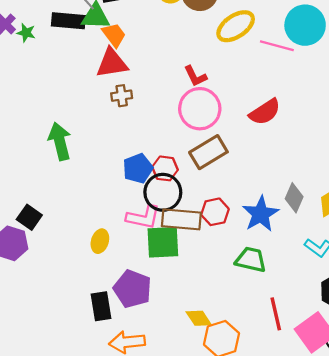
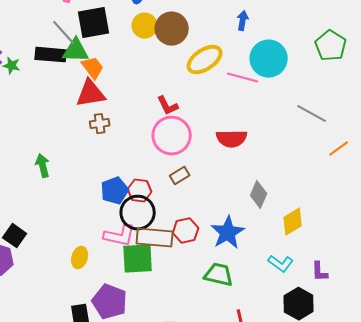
red semicircle: (265, 112) -> (232, 139), turned 32
green arrow: (60, 141) -> (43, 166), size x0.7
brown rectangle: (208, 152) -> (180, 176), size x0.6
gray diamond: (294, 198) -> (259, 195), moved

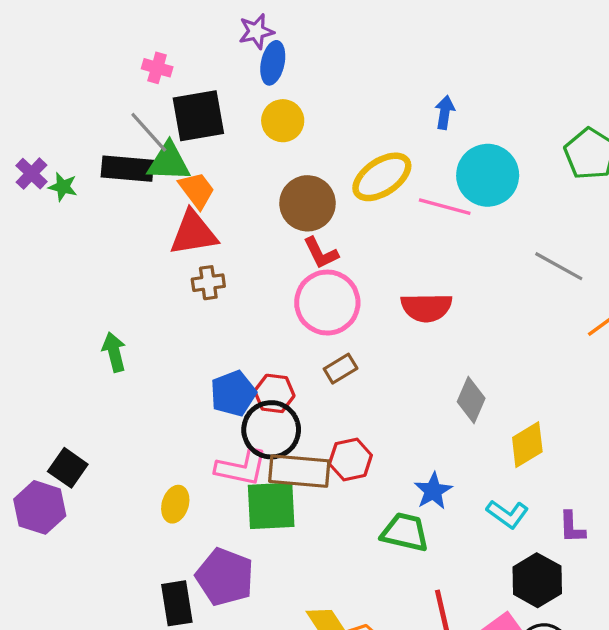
brown circle: (172, 29) -> (307, 203), moved
blue star: (228, 233) -> (433, 491), moved, size x0.7

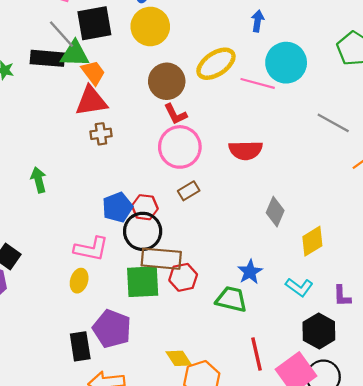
yellow circle: (283, 121) -> (150, 27), size x1.4
red hexagon: (350, 460) -> (183, 277), moved
pink L-shape: (241, 468) -> (91, 249), moved

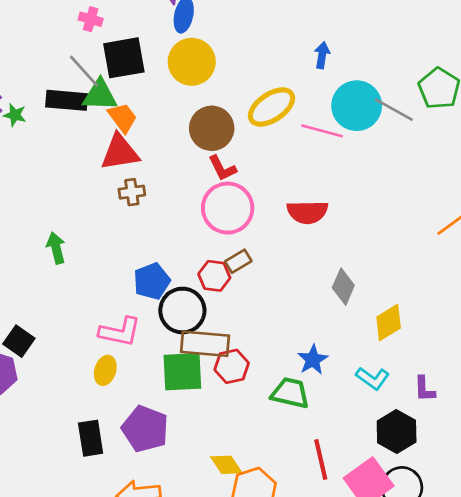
gray line: (333, 123) -> (394, 110), moved
red hexagon: (145, 207) -> (214, 276), moved
black rectangle: (80, 346) -> (91, 438), moved

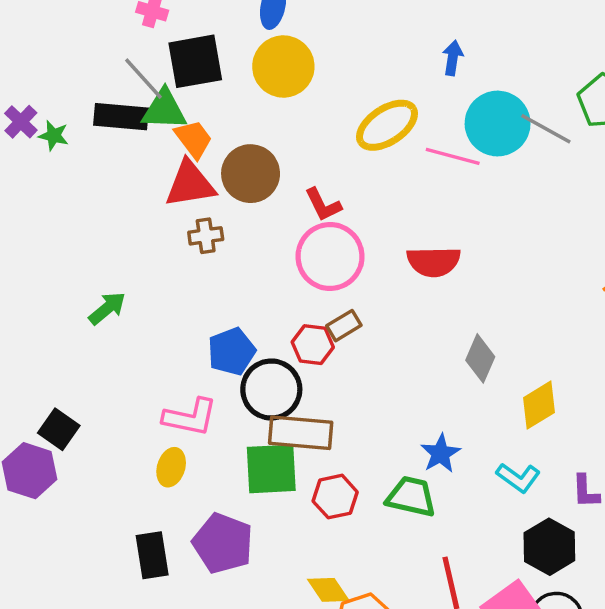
brown circle: (212, 128) -> (251, 174), moved
green arrow: (56, 248) -> (107, 308), turned 64
red hexagon: (232, 366) -> (335, 497), moved

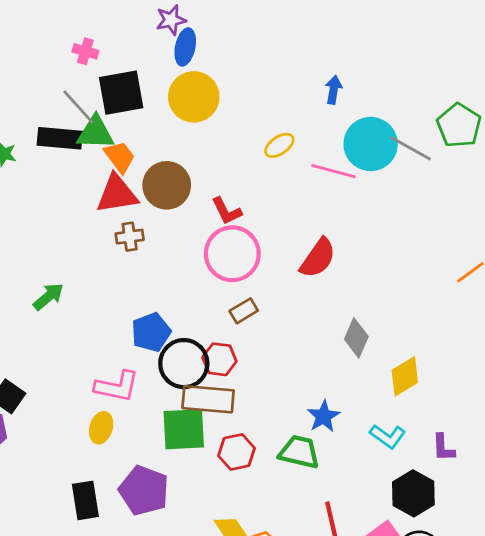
yellow ellipse: (387, 125) -> (279, 145), size x0.6
red semicircle: (434, 262) -> (318, 258), turned -54
red hexagon: (313, 345) -> (219, 359), moved

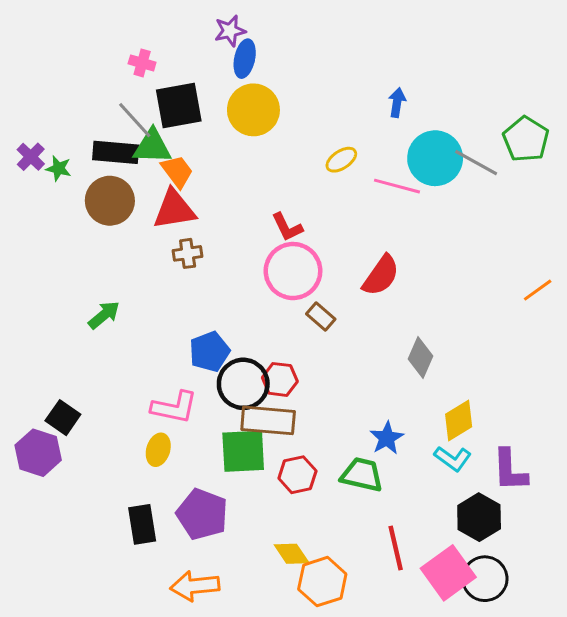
brown circle: (167, 185) -> (110, 201), moved
brown rectangle: (244, 311) -> (321, 316), moved, turned 72
yellow diamond: (405, 376) -> (459, 420), moved
purple L-shape: (443, 448) -> (510, 470), size x1.5

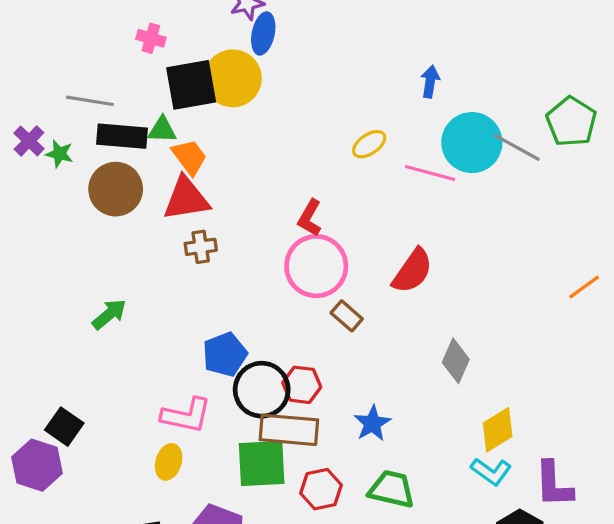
yellow circle: (253, 110) -> (233, 78), moved
gray line: (135, 120) -> (90, 101), moved, turned -39
green triangle: (152, 147) -> (162, 130), size x0.7
red L-shape: (287, 227) -> (310, 218), turned 56
blue star: (387, 438) -> (372, 423), moved

